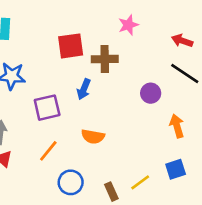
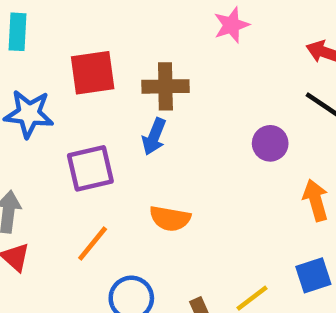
red square: (71, 46) -> (93, 73), moved
brown cross: (105, 59) -> (165, 86), moved

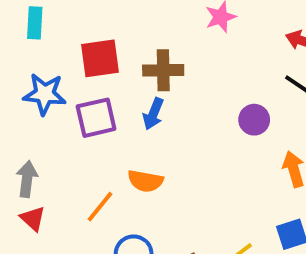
purple square: (90, 168) -> (96, 118), moved
orange semicircle: (170, 218) -> (145, 181), moved

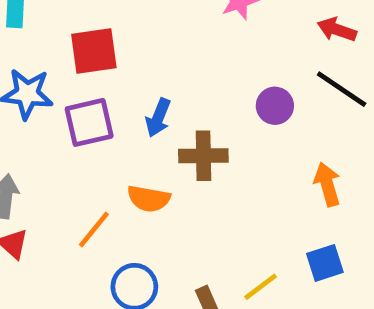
brown cross: (163, 70) -> (203, 156), moved
purple circle: (254, 120) -> (275, 106), moved

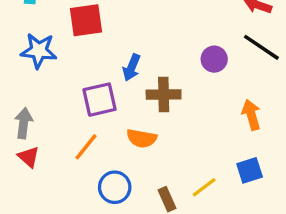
purple square: (89, 122) -> (99, 100), moved
orange semicircle: (149, 199) -> (142, 138), moved

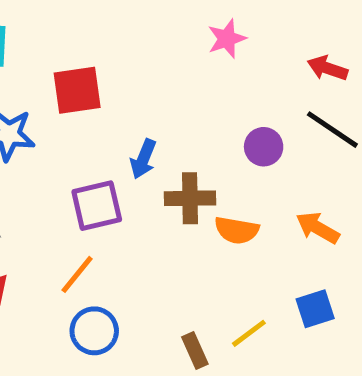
orange arrow: (251, 115) -> (318, 228), turned -44
orange semicircle: (142, 138) -> (237, 230), moved
blue circle: (115, 187) -> (94, 331), moved

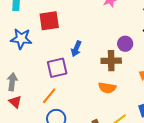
brown cross: (190, 198) -> (111, 61), moved
orange semicircle: (237, 230) -> (107, 88), moved

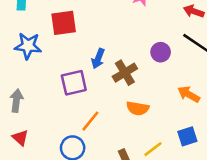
brown cross: (111, 61) -> (125, 73), moved, turned -30
orange line: (49, 96) -> (90, 121), moved
red triangle: (15, 102) -> (20, 138), moved

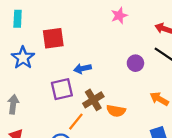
blue star: (28, 46) -> (23, 58), turned 30
blue arrow: (98, 59) -> (82, 69), turned 56
brown cross: (125, 73) -> (93, 100), moved

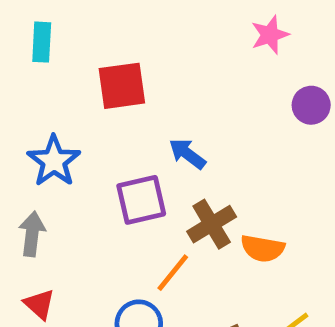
blue star: (23, 58) -> (54, 161), moved
purple circle: (135, 63) -> (311, 105), moved
blue arrow: (82, 69) -> (187, 154), turned 49

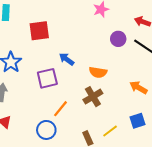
brown cross: (212, 224) -> (93, 97), moved
orange semicircle: (263, 248) -> (98, 72), moved

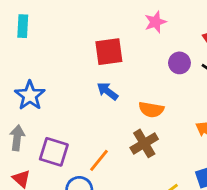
red square: (39, 31) -> (109, 52), moved
purple square: (47, 78) -> (54, 152), moved, turned 30

